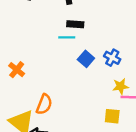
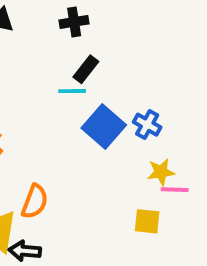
black rectangle: (75, 24) -> (86, 69), turned -56
blue square: (86, 59) -> (104, 127), size x1.5

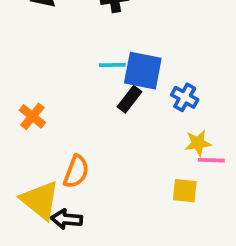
black rectangle: (86, 69) -> (129, 99), moved
blue square: (104, 127) -> (143, 71), moved, turned -30

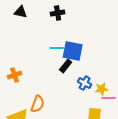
blue cross: (185, 97) -> (85, 83), moved
orange cross: (32, 116) -> (15, 75), turned 32

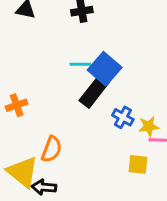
blue square: (73, 51) -> (105, 69), turned 30
black rectangle: (66, 66) -> (94, 92), size x1.5

